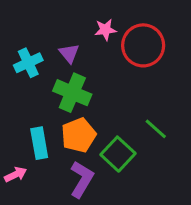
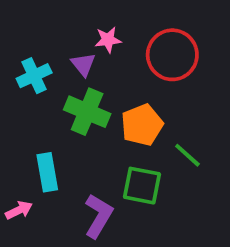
pink star: (105, 30) -> (108, 40), moved
orange pentagon: (79, 135) -> (142, 125), moved
green square: (118, 154) -> (142, 186), turned -32

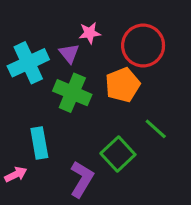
cyan cross: (34, 76) -> (28, 63), size x1.4
orange pentagon: (142, 125) -> (123, 85), moved
green square: (142, 186) -> (118, 154), turned 36

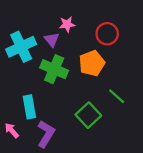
red circle: (143, 46) -> (107, 34), size x0.7
pink arrow: (16, 174) -> (12, 130), turned -105
purple L-shape: (82, 179) -> (46, 134), moved

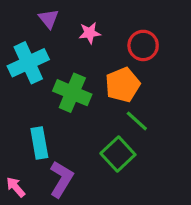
purple triangle: (52, 40) -> (49, 19), moved
green line: (117, 96) -> (137, 121), moved
pink arrow: (12, 130) -> (16, 187), moved

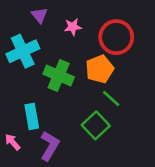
red circle: (143, 45) -> (116, 37), size x1.4
pink arrow: (16, 187) -> (13, 142), moved

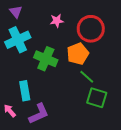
purple triangle: (39, 15) -> (16, 12), moved
green square: (96, 125) -> (97, 98), moved, turned -30
purple L-shape: (50, 146) -> (39, 114), turned 35

